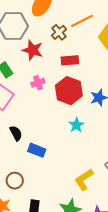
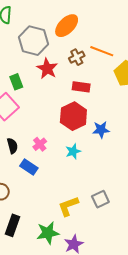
orange line: (82, 21) -> (102, 51), turned 35
pink cross: (38, 83) -> (40, 144), moved, turned -32

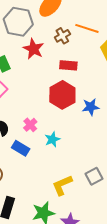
cyan star: (73, 151) -> (52, 139), moved

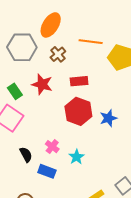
brown cross: (62, 36) -> (58, 54), moved
red star: (33, 49) -> (42, 84), moved

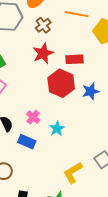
red rectangle: (79, 81) -> (75, 59), moved
red star: (42, 84) -> (43, 53), moved, turned 30

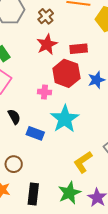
pink cross: (33, 117) -> (44, 92), moved, turned -32
cyan star: (57, 129) -> (65, 119), size x1.8

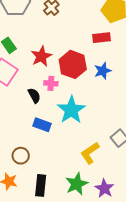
red star: (47, 44) -> (41, 56), moved
red rectangle: (79, 49) -> (102, 38), moved
black semicircle: (14, 117) -> (34, 96), moved

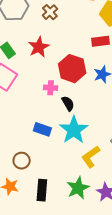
red star: (41, 56) -> (39, 47), moved
black semicircle: (34, 96) -> (68, 103), moved
cyan star: (71, 110) -> (74, 130), moved

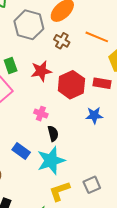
brown cross: (50, 12) -> (62, 41), turned -35
red hexagon: (72, 69) -> (71, 85), moved

